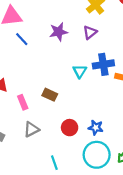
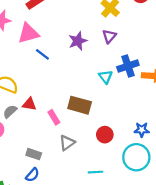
brown rectangle: (50, 95) -> (80, 105), size x1.5
blue star: (96, 128) -> (142, 130), moved
cyan line: (54, 163) -> (96, 172), turned -64

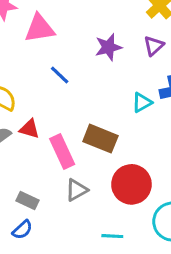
blue line: (42, 54) -> (60, 75), moved
cyan triangle: (106, 77) -> (142, 103), turned 32
pink rectangle: (54, 117) -> (62, 151), size x1.5
red circle: (105, 135) -> (131, 184), size x1.6

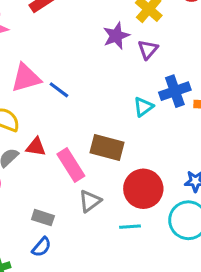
pink triangle: (40, 28) -> (26, 78), moved
purple star: (108, 47) -> (116, 36), moved
cyan line: (112, 236) -> (130, 227), moved

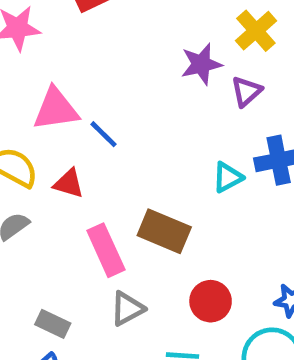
red triangle: (36, 147) -> (69, 183), moved
red circle: (143, 189) -> (211, 301), size x0.7

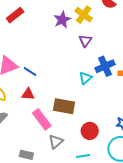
purple star: (201, 64) -> (62, 20), moved
red triangle: (69, 183) -> (28, 94), moved

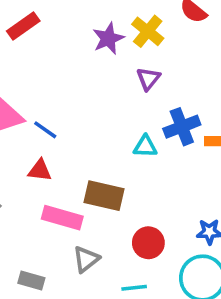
cyan triangle: (85, 78) -> (145, 146), turned 40
pink rectangle: (42, 119) -> (62, 218), turned -40

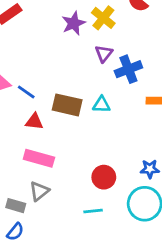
blue cross: (182, 127) -> (128, 69), moved
red triangle: (40, 170) -> (34, 122), moved
brown rectangle: (104, 196) -> (67, 105), moved
gray triangle: (86, 259) -> (39, 191), moved

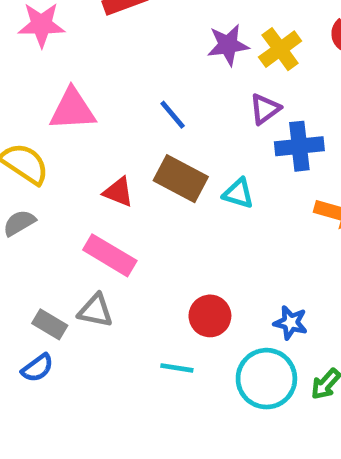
blue line: (26, 92) -> (173, 115), moved
gray triangle: (39, 191) -> (95, 311), turned 35

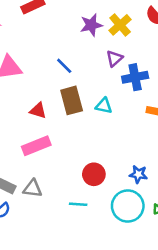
brown rectangle: (181, 179) -> (72, 100), turned 52
pink rectangle: (110, 255) -> (36, 146), turned -48
gray triangle: (95, 311) -> (32, 189), moved

